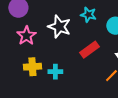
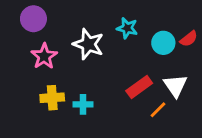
red rectangle: (89, 50) -> (139, 87), moved

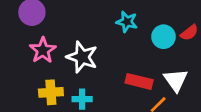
white star: (88, 44) -> (82, 57), moved
red rectangle: (139, 87) -> (139, 81), turned 50

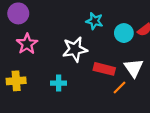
white star: (82, 57) -> (75, 49), moved, turned -30
yellow cross: (51, 92) -> (16, 81), moved

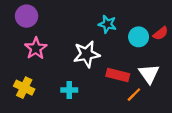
yellow cross: (16, 81) -> (24, 88), turned 30

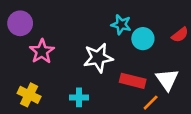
purple circle: (27, 16) -> (20, 23), moved
cyan circle: (139, 37) -> (143, 39), moved

